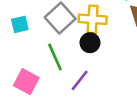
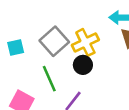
yellow cross: (93, 19) -> (85, 42), turned -30

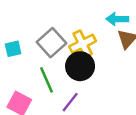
black circle: (83, 65) -> (80, 66), size x1.5

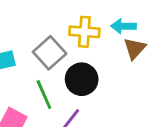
yellow cross: (83, 44) -> (84, 32), moved, turned 30

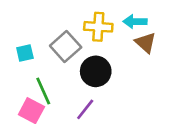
brown triangle: (135, 49) -> (146, 43), turned -30
green line: (44, 95) -> (43, 91), moved

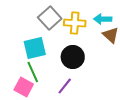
gray square: (66, 46) -> (50, 18), moved
cyan square: (25, 53) -> (35, 48), moved, size x1.6

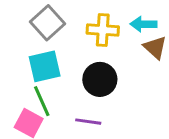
gray square: (50, 18) -> (48, 23), moved
purple line: (65, 86) -> (88, 122), turned 60

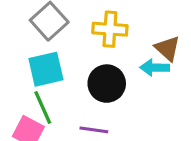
cyan arrow: (143, 24) -> (155, 68), moved

